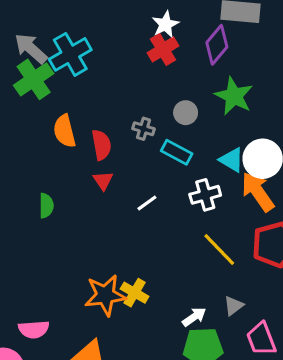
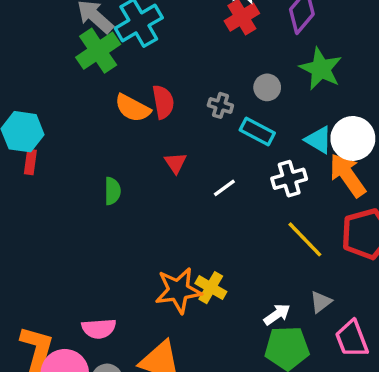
orange semicircle: (65, 131) -> (133, 108), turned -48
red semicircle: (101, 145) -> (163, 102), moved

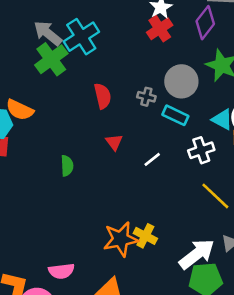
gray circle: (267, 87) -> (181, 81), size x1.6
orange semicircle: (133, 108) -> (20, 110), moved
white arrow: (277, 314) -> (197, 254), size x1.8

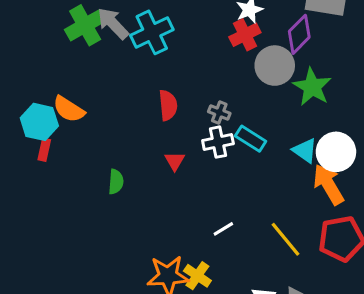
green cross: (51, 59) -> (85, 25), moved
gray circle: (181, 81) -> (275, 66), moved
white cross: (201, 150) -> (218, 142), moved
white line: (152, 159) -> (223, 229), moved

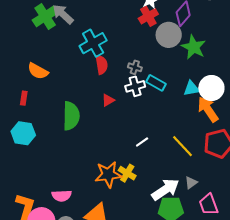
cyan cross: (152, 32) -> (93, 43), moved
cyan hexagon: (39, 122) -> (23, 133), moved
cyan triangle: (305, 151) -> (191, 88), turned -42
red triangle: (175, 161) -> (108, 100), turned 32
green semicircle: (116, 182) -> (71, 116), size x1.8

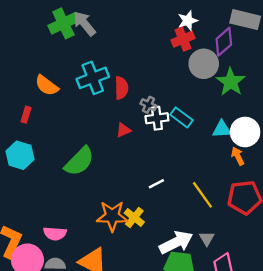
cyan cross: (93, 43) -> (93, 78), moved
gray cross: (135, 67) -> (148, 105), moved
orange arrow: (208, 109) -> (238, 156), size x0.6
green semicircle: (71, 116) -> (79, 161), moved, turned 36
gray triangle: (191, 183) -> (207, 238), turned -32

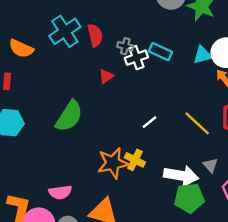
white arrow: (176, 242) -> (181, 176), turned 48

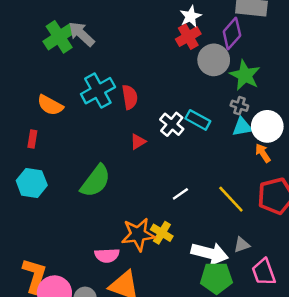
gray cross: (125, 46) -> (239, 106), moved
white cross: (136, 58) -> (172, 124), turned -35
gray triangle: (210, 165) -> (242, 245), turned 49
pink semicircle: (60, 192) -> (107, 255), moved

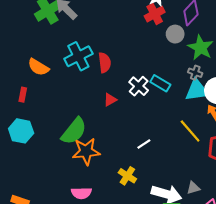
gray circle: (214, 60) -> (175, 34), size x0.7
cyan triangle: (242, 127) -> (197, 90), size x1.4
yellow line: (231, 199) -> (190, 131), moved
orange star: (138, 234) -> (86, 151), moved

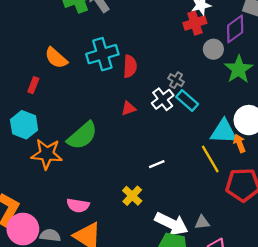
gray cross: (195, 73) -> (176, 80), moved
cyan triangle: (197, 90) -> (224, 132), moved
orange star: (86, 151) -> (47, 154), moved

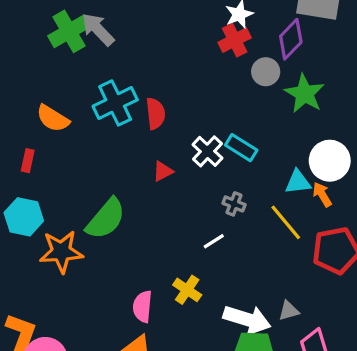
gray cross: (176, 80) -> (234, 204), moved
cyan triangle: (224, 132) -> (298, 182), size x0.7
pink semicircle: (78, 205) -> (142, 307), moved, turned 95

